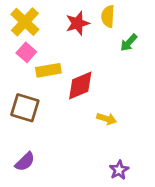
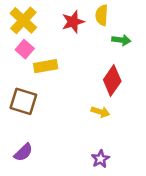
green arrow: (129, 43) -> (121, 40), turned -126
red diamond: (80, 86) -> (112, 81), moved, turned -32
purple star: (119, 170) -> (100, 159), moved

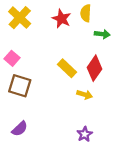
red star: (73, 22) -> (62, 19), turned -30
pink square: (25, 49) -> (12, 58), moved
yellow rectangle: (46, 66) -> (67, 68), moved, turned 54

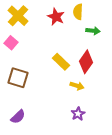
pink square: (12, 58) -> (11, 43), moved
purple star: (85, 134) -> (78, 114), moved

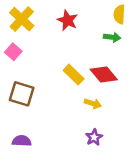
yellow semicircle: (78, 12) -> (119, 14), moved
red diamond: (86, 62) -> (104, 75), turned -75
purple semicircle: (18, 117) -> (22, 141), turned -133

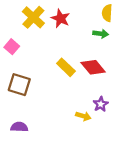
yellow cross: (22, 19) -> (33, 17), moved
yellow arrow: (93, 104) -> (83, 116), moved
purple star: (94, 137) -> (101, 104), moved

